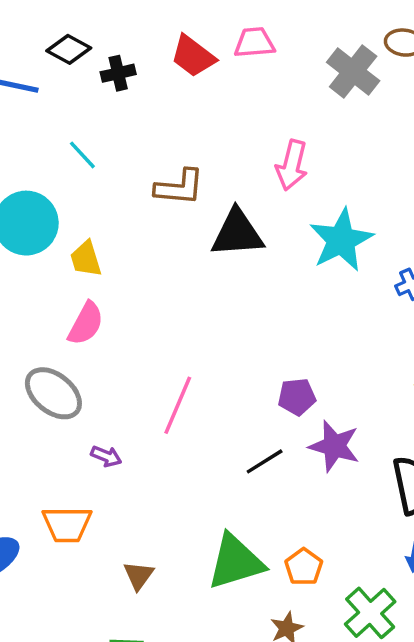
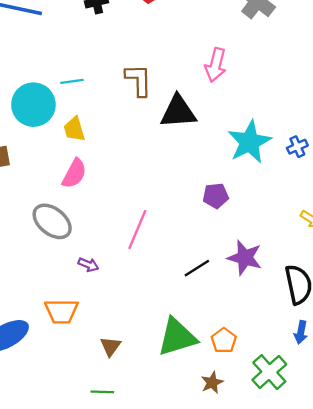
cyan line: (82, 155) -> (72, 81), moved, turned -55
brown L-shape: (179, 187) -> (139, 80), turned -96
cyan star: (341, 240) -> (249, 142), moved
purple pentagon: (297, 397) -> (216, 196), moved

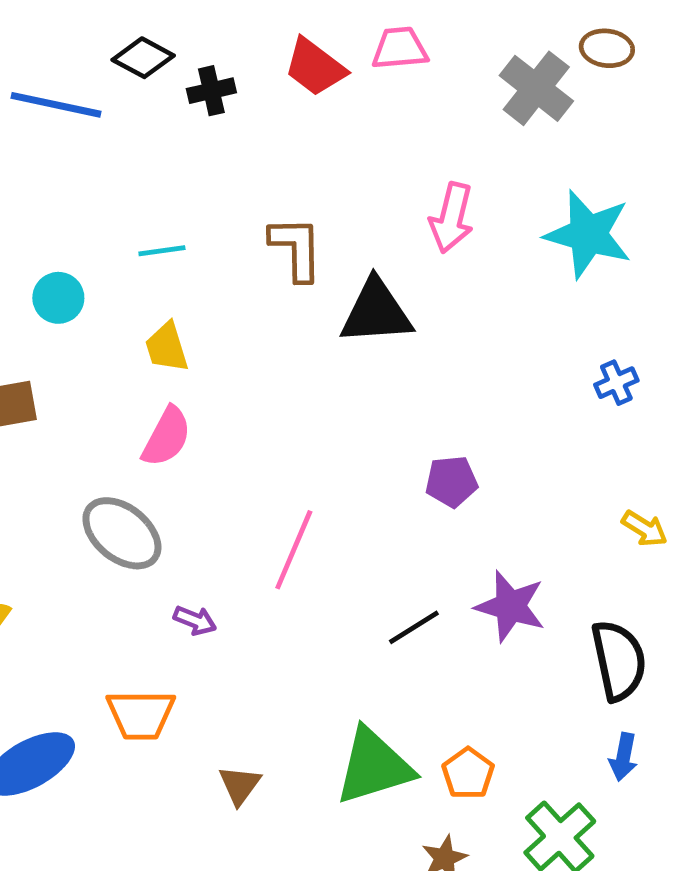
cyan circle: (33, 105) -> (58, 298), moved, size x0.6
cyan star: (249, 142) -> (588, 234), moved, turned -30

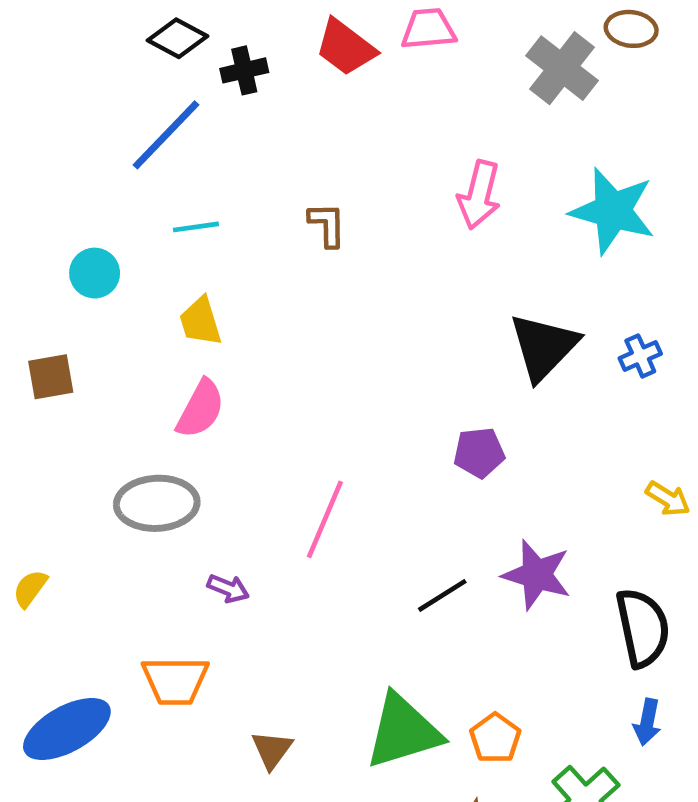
blue line: (56, 105) -> (166, 135), moved, turned -58
brown L-shape: (296, 248) -> (327, 225), size x0.7
black triangle: (376, 312) -> (544, 347), moved, turned -42
gray ellipse: (122, 533) -> (157, 503), turned -42

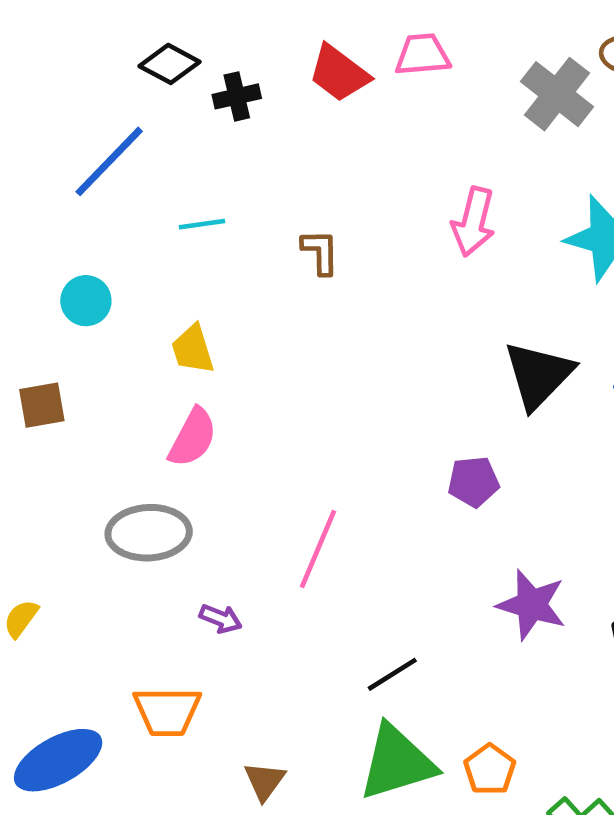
blue line: (166, 135) -> (109, 161), moved
cyan line: (196, 227) -> (202, 224), moved
black line: (442, 595) -> (392, 674), moved

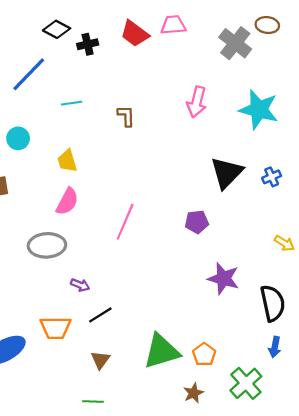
pink line: (318, 549) -> (125, 222), moved
black line: (392, 674) -> (100, 315), moved

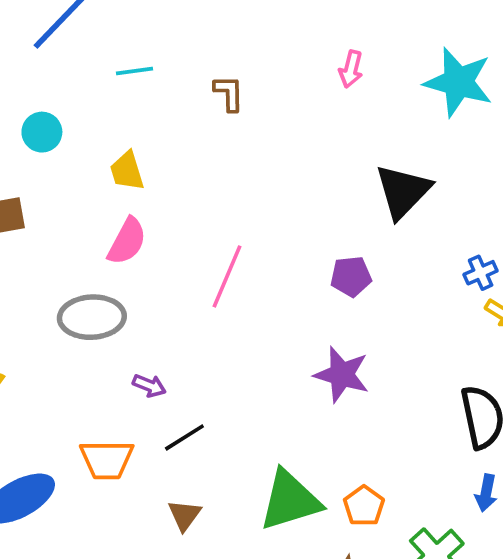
pink arrow: (197, 102) -> (351, 69), size x0.7
blue cross: (272, 177) -> (481, 273), moved
purple star: (223, 279) -> (342, 375), moved

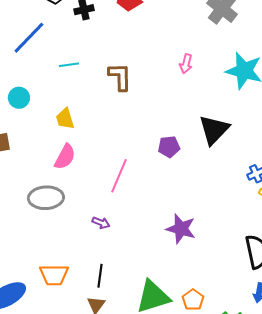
brown L-shape: (229, 93) -> (120, 77), size x1.4
purple pentagon: (351, 276) -> (169, 147), moved
purple arrow: (149, 386) -> (101, 223), moved
black line: (184, 437) -> (100, 276), moved, turned -50

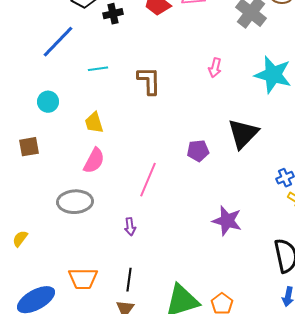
purple arrow: (101, 223) -> (130, 227), turned 60
purple star: (181, 229) -> (227, 221), moved

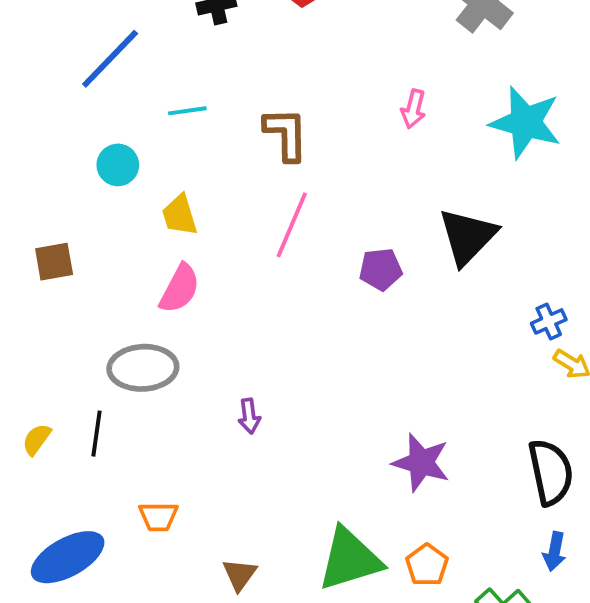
cyan circle: (48, 102) -> (118, 165), moved
pink line: (148, 180) -> (292, 225), moved
purple star: (227, 221) -> (421, 463), moved
orange trapezoid: (83, 279) -> (158, 517), size x0.7
black line: (129, 280) -> (97, 434), moved

